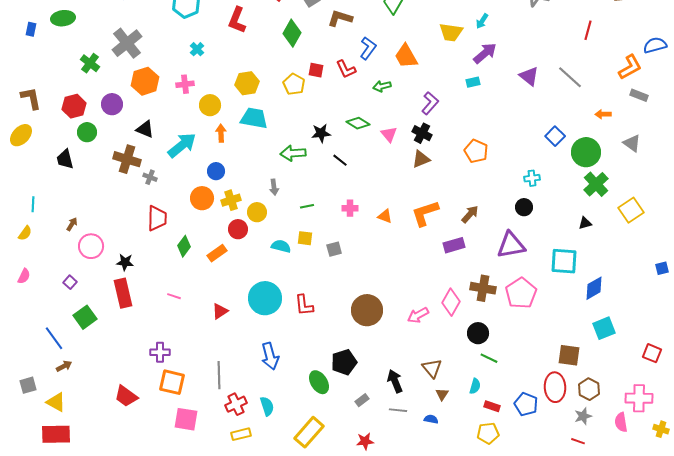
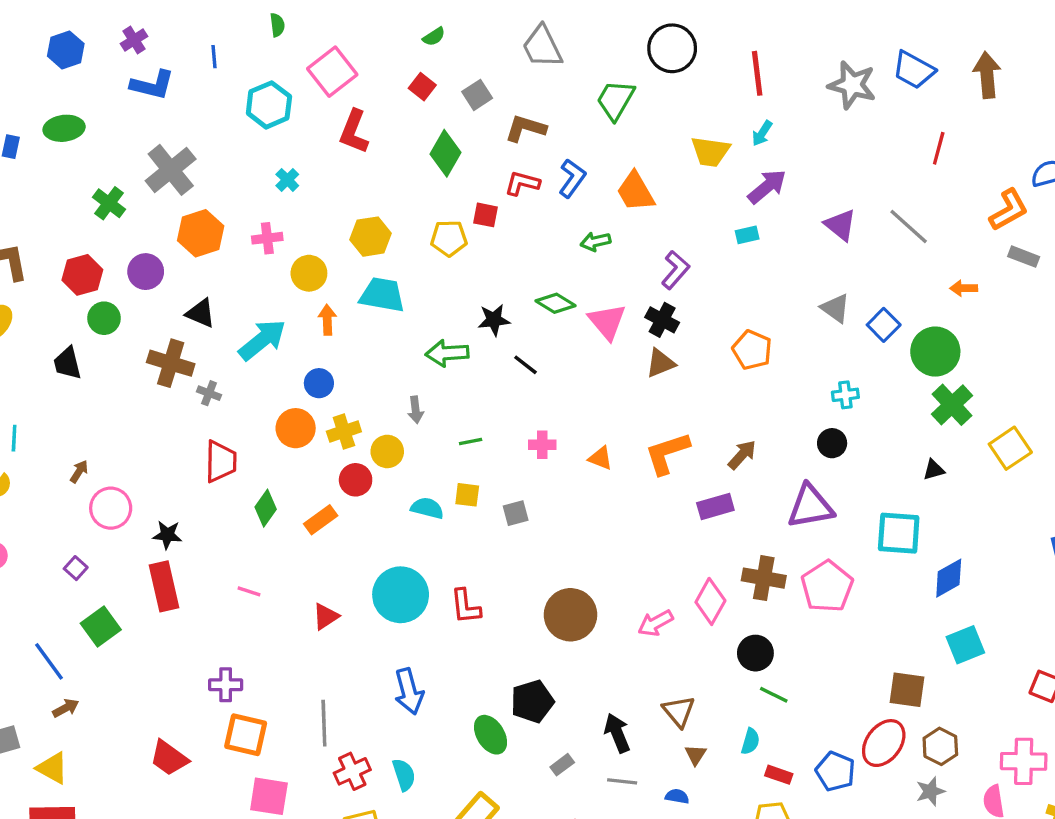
red L-shape: (346, 69) -> (522, 183), moved, turned 130
yellow pentagon: (294, 84) -> (449, 238), turned -30
pink triangle: (389, 134) -> (607, 322), size x1.4
gray triangle: (632, 143) -> (835, 308), moved
red ellipse: (555, 387) -> (884, 743), turned 40

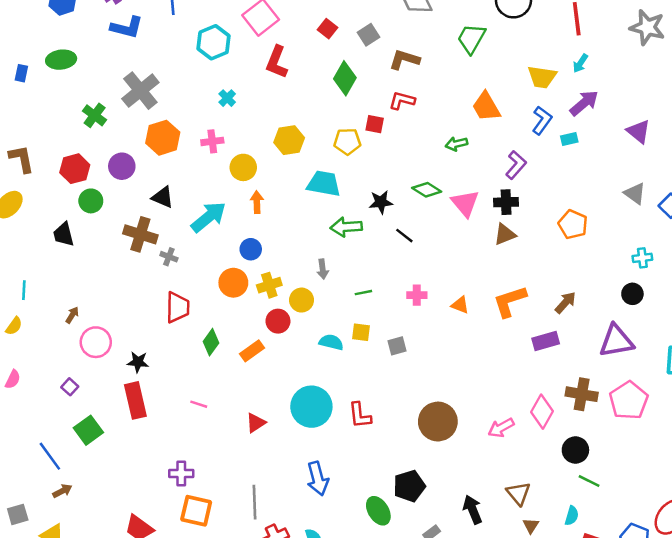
blue L-shape: (572, 178) -> (542, 120), moved
cyan trapezoid: (382, 295) -> (324, 184), moved
black cross: (662, 320) -> (506, 202), turned -30

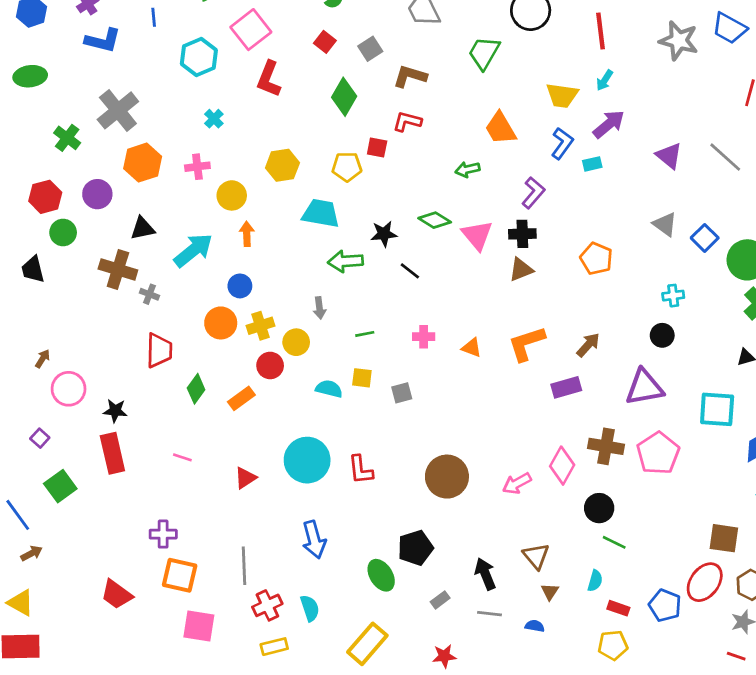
black triangle: (163, 197) -> (143, 228), turned -35

